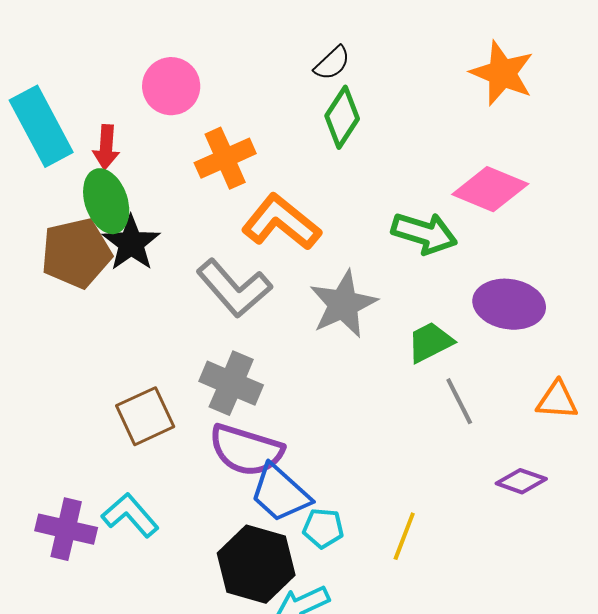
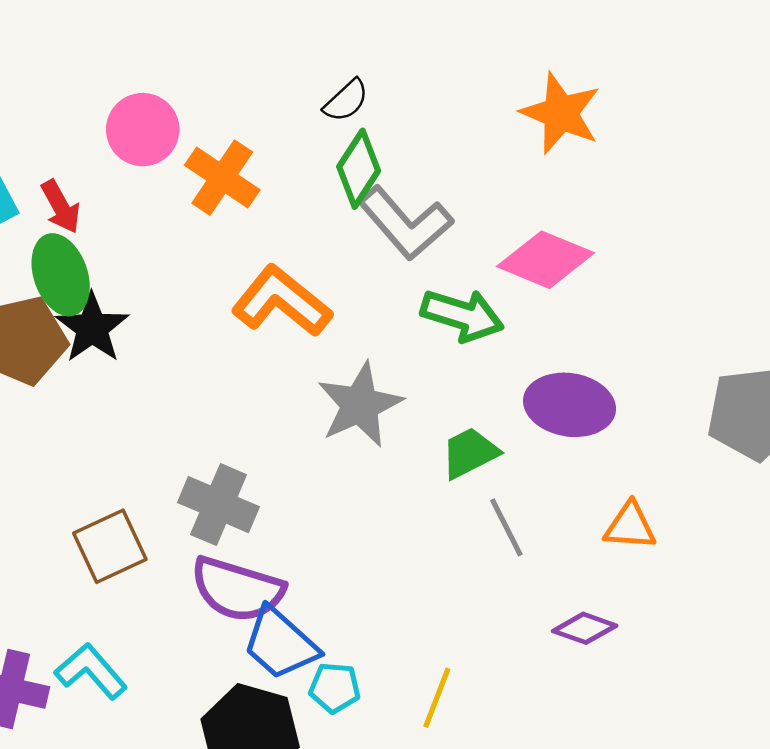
red arrow: (106, 147) -> (61, 207), turned -33
orange cross: (225, 158) -> (222, 178), moved, turned -32
gray L-shape: (234, 288) -> (405, 223), moved

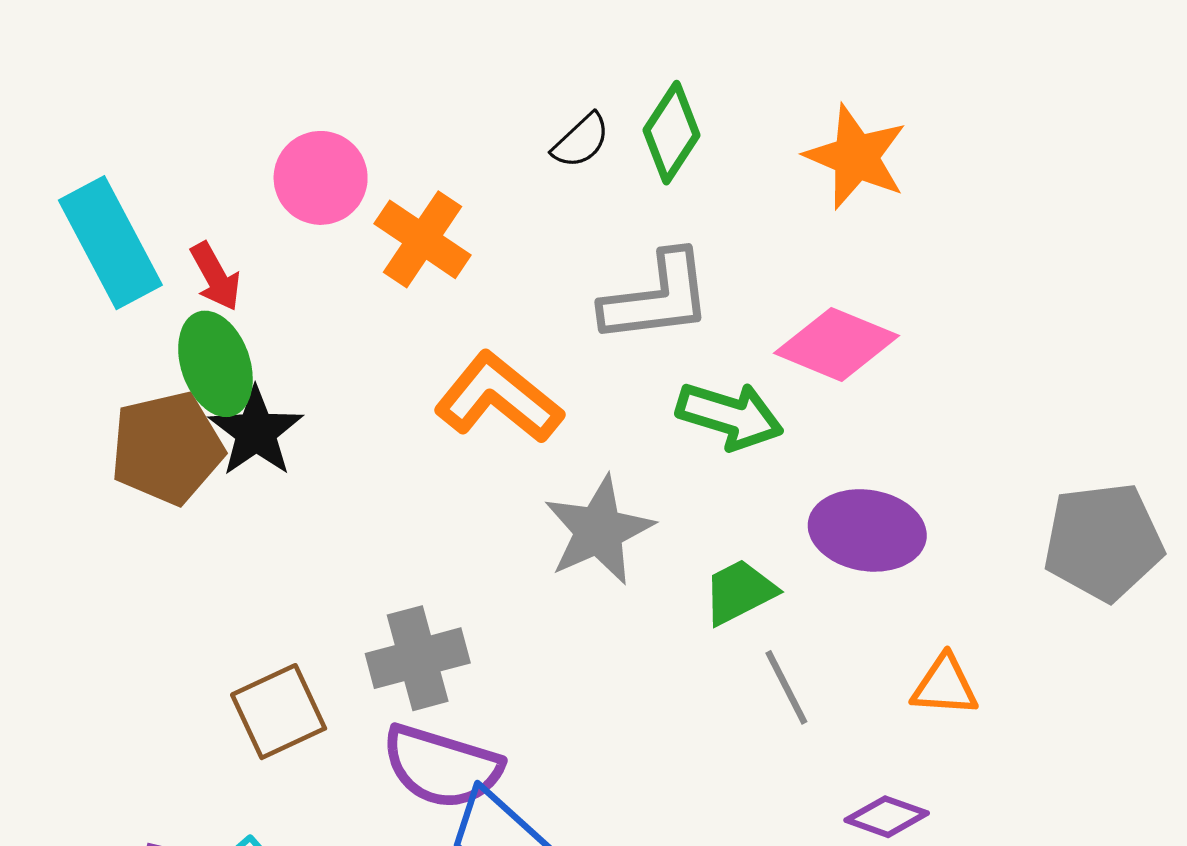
green diamond: (359, 169) -> (672, 133), moved
gray L-shape: (405, 223) -> (657, 298), turned -56
gray cross: (218, 505) -> (418, 658), turned -38

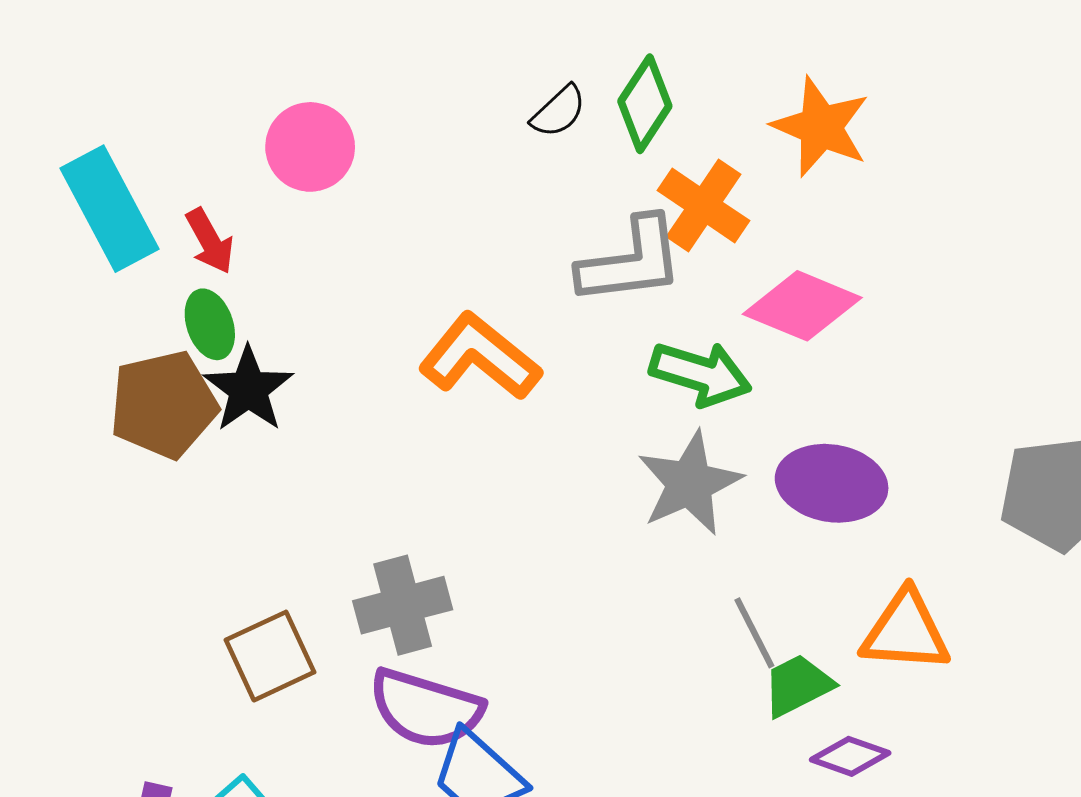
orange cross: (422, 239) -> (704, 206), moved
green ellipse: (215, 364) -> (210, 324), size x0.7
gray star: (599, 530) -> (690, 483), moved
green trapezoid: (739, 592) -> (798, 685), moved
orange triangle: (945, 686) -> (906, 631), size x1.4

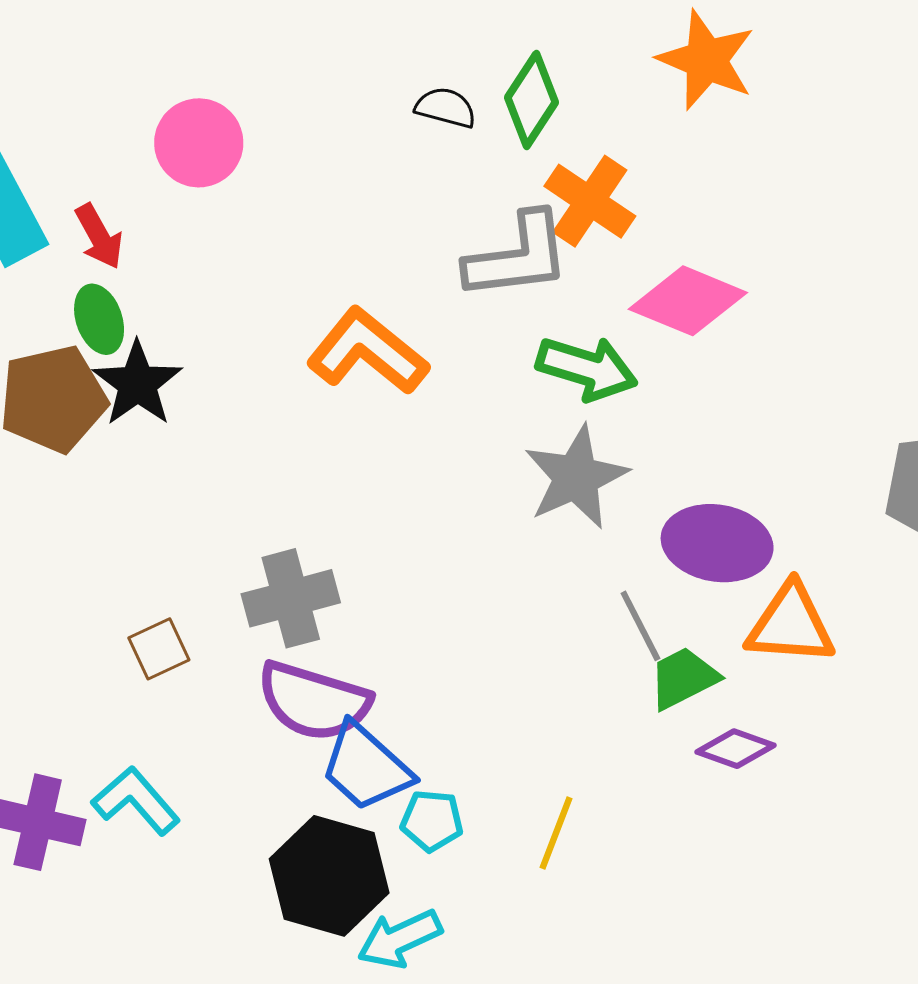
black semicircle: (558, 111) -> (446, 108), turned -122
orange star: (821, 127) -> (706, 60), moved
purple ellipse: (832, 483) -> (717, 543), moved
brown square: (270, 656) -> (159, 649), size x0.7

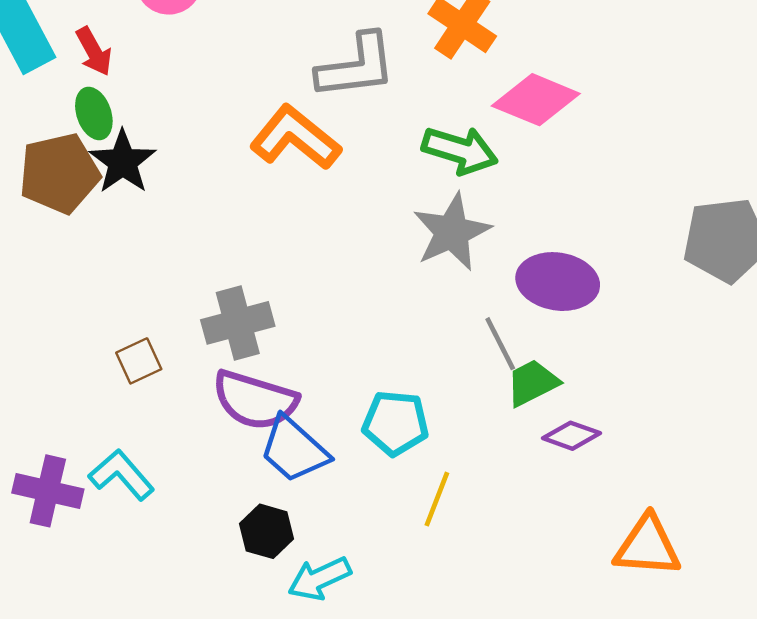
gray L-shape: (518, 256) -> (356, 66), moved
orange triangle: (791, 624) -> (647, 546), moved
cyan pentagon: (432, 821) -> (395, 423), moved, size x1.4
black hexagon: (329, 876) -> (267, 531), size x0.6

